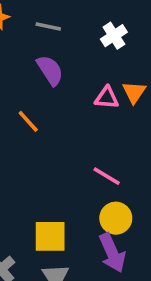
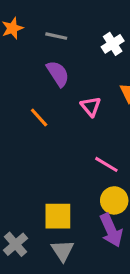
pink triangle: (107, 98) -> (91, 106), moved, turned 45

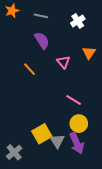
yellow square: (58, 216) -> (42, 134), turned -30
gray triangle: (63, 251) -> (57, 141), moved

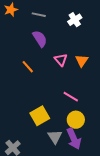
orange triangle: (89, 53) -> (82, 61), moved
yellow square: (42, 134) -> (40, 116), moved

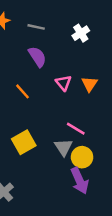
yellow square: (40, 116) -> (24, 142), moved
gray triangle: (55, 137) -> (63, 147), moved

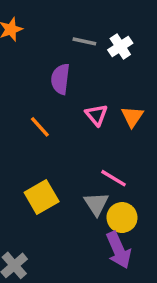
gray line: (36, 27) -> (84, 41), moved
purple semicircle: (37, 57) -> (60, 79), turned -140

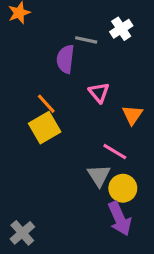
gray line: (84, 41) -> (86, 40), moved
orange triangle: (132, 117) -> (132, 115), moved
yellow square: (42, 197) -> (45, 128), moved

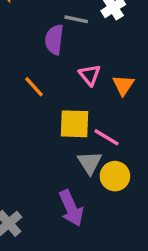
orange triangle: (132, 115) -> (123, 85), moved
yellow square: (45, 128) -> (74, 124), moved, turned 32
purple arrow: (120, 219) -> (71, 208), moved

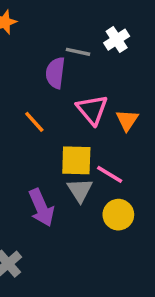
pink triangle: (90, 75) -> (92, 110), size x1.4
gray triangle: (90, 163) -> (80, 190), moved
purple arrow: (71, 208) -> (41, 208), moved

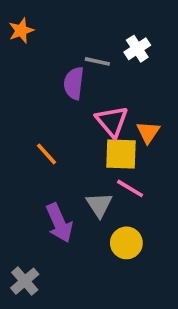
orange line: (34, 122) -> (47, 154), moved
yellow square: (76, 160) -> (121, 154), moved
yellow circle: (118, 215) -> (126, 243), moved

